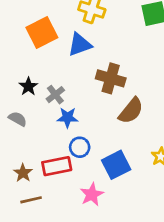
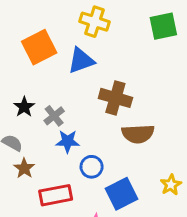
brown semicircle: (131, 111) -> (138, 134), turned 48
blue circle: (80, 147) -> (92, 167), moved
brown star: (23, 173) -> (24, 168), moved

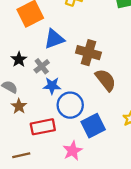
blue triangle: (81, 61) -> (54, 39), moved
brown semicircle: (138, 134) -> (106, 80), turned -125
blue circle: (92, 167) -> (70, 105), size x1.5

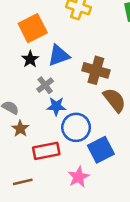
black star: (19, 59) -> (30, 59), moved

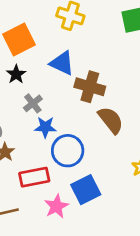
blue triangle: (59, 55) -> (62, 63), moved, turned 45
blue square: (101, 150) -> (86, 190), moved
pink star: (79, 177) -> (56, 206), moved

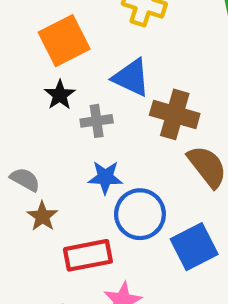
gray cross: (33, 103) -> (97, 121), moved, turned 30
blue square: (86, 190) -> (194, 247), moved

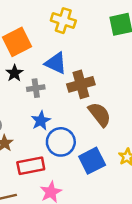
brown cross: (175, 114) -> (81, 84), turned -32
blue star: (105, 177) -> (41, 121), turned -30

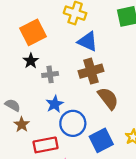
blue triangle: (56, 63) -> (88, 41), moved

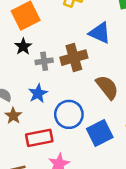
blue triangle: (88, 41) -> (100, 33), moved
brown cross: (91, 71) -> (74, 58), moved
blue star: (55, 104) -> (38, 93), moved

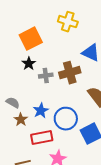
blue star: (38, 93) -> (41, 111), moved

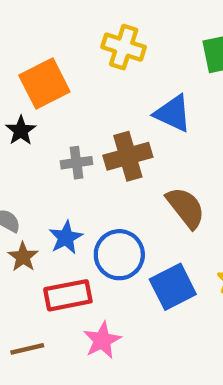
black star: (29, 64) -> (21, 131), moved

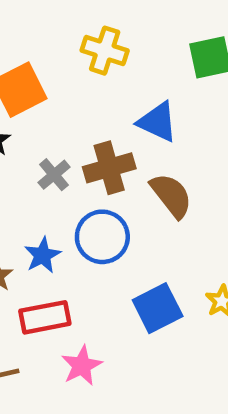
gray cross: (77, 163) -> (54, 175), turned -32
brown semicircle: (186, 208) -> (171, 195), moved
blue circle: (119, 255) -> (102, 237), moved

